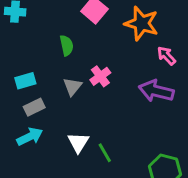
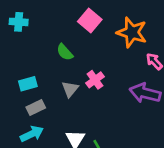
green semicircle: (67, 45) -> (65, 52), turned 150

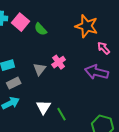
pink square: (90, 21) -> (21, 22), moved
green semicircle: (65, 52) -> (41, 29), moved

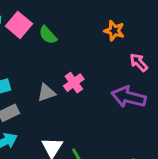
orange star: (87, 26) -> (114, 31), size x0.6
gray triangle: (40, 69) -> (46, 93), turned 32

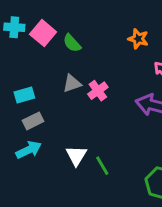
gray triangle: (46, 93) -> (72, 83), moved

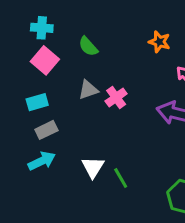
cyan cross: (14, 27) -> (42, 28), moved
pink square: (43, 33) -> (45, 60), moved

